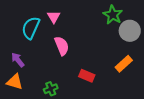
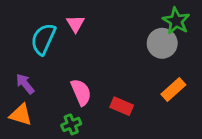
green star: (113, 15) -> (176, 21), moved
gray circle: (130, 31) -> (162, 43), moved
pink semicircle: (62, 46) -> (81, 92), moved

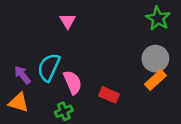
cyan semicircle: (43, 39) -> (49, 67), moved
gray circle: (162, 43) -> (155, 59), moved

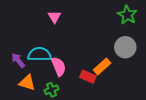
cyan semicircle: (49, 67) -> (39, 54), turned 65
orange rectangle: (155, 80) -> (102, 66), moved
orange triangle: (19, 102) -> (27, 83), moved

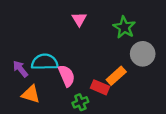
green star: (127, 15) -> (124, 27), moved
pink triangle: (55, 17) -> (79, 19), moved
green cross: (51, 90) -> (80, 102), moved

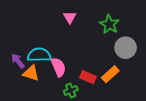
orange rectangle: (116, 76) -> (110, 74), moved
orange triangle: (31, 94) -> (31, 73), moved

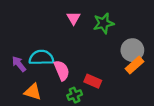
green star: (109, 24) -> (103, 23), moved, turned 30
orange triangle: (31, 73) -> (33, 92), moved
orange rectangle: (110, 74) -> (135, 65), moved

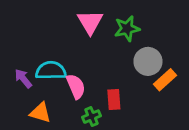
pink triangle: (73, 18) -> (90, 22), size x1.5
gray circle: (132, 50) -> (148, 61), moved
red rectangle: (93, 81) -> (114, 99), turned 63

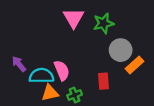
cyan semicircle: (51, 71) -> (41, 76), moved
red rectangle: (114, 99) -> (103, 81), moved
orange triangle: (40, 113) -> (50, 93), moved, turned -30

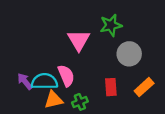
pink triangle: (74, 18) -> (79, 40), moved
purple arrow: (19, 64) -> (25, 81), moved
orange rectangle: (135, 65) -> (144, 87), moved

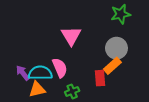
green star: (111, 25) -> (121, 14), moved
orange rectangle: (144, 87) -> (112, 66), moved
orange triangle: (54, 100) -> (37, 89), moved

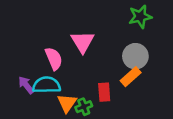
pink semicircle: (60, 68) -> (54, 59), moved
red rectangle: (100, 78) -> (104, 92), moved
orange triangle: (37, 89) -> (67, 103), moved, turned -42

